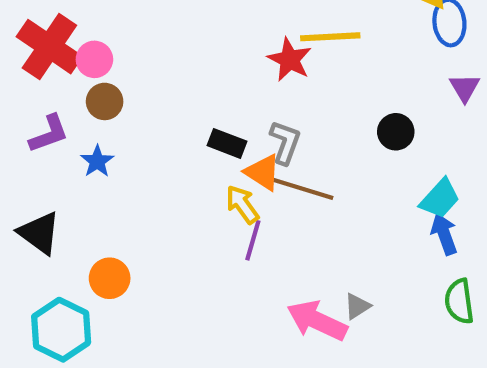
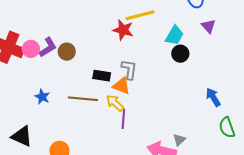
brown circle: (105, 101) -> (67, 52), moved
purple L-shape: (49, 134) -> (48, 47), moved
brown line: (303, 189) -> (83, 99), moved
cyan trapezoid: (440, 199) -> (175, 35), moved

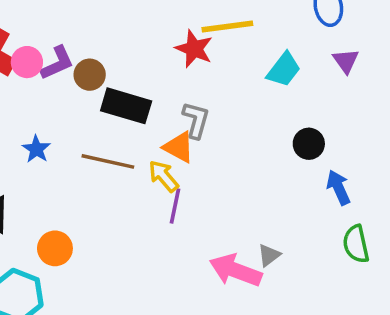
black circle: (180, 54) -> (309, 144), moved
black rectangle: (102, 76) -> (126, 106), moved, size x1.5

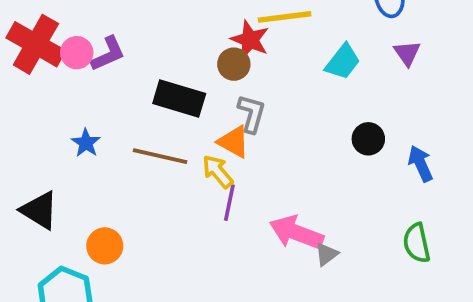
brown circle: (90, 75) -> (234, 64), moved
blue arrow: (338, 188) -> (421, 164), moved
pink arrow: (235, 270) -> (296, 233), moved

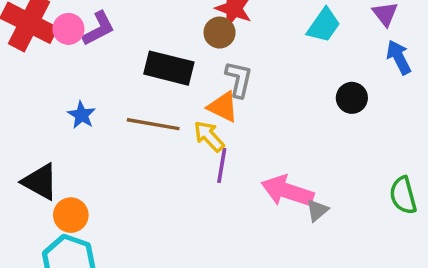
blue arrow: (421, 164) -> (399, 57), moved
orange circle: (105, 246) -> (71, 215), moved

